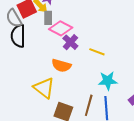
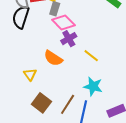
yellow triangle: (44, 88) -> (30, 75), size x0.6

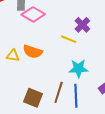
purple cross: (69, 39) -> (82, 25), moved
yellow triangle: (30, 75) -> (13, 56), moved, turned -32

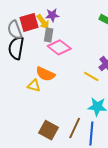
orange semicircle: (33, 52) -> (45, 74), moved

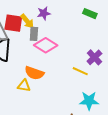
purple star: (52, 15) -> (44, 13), moved
red square: (29, 22) -> (13, 23), turned 30

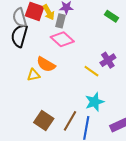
gray rectangle: (34, 34) -> (61, 21), moved
yellow triangle: (24, 86) -> (33, 75), turned -32
cyan star: (89, 101) -> (95, 102), turned -30

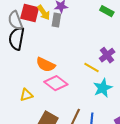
pink diamond: (62, 39) -> (56, 83), moved
yellow triangle: (33, 75) -> (26, 95), moved
cyan star: (95, 102) -> (103, 88), moved

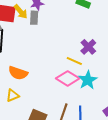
orange semicircle: (46, 65) -> (18, 73), moved
pink diamond: (56, 83) -> (68, 78), moved

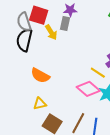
yellow arrow: (21, 12) -> (51, 32), moved
yellow triangle: (13, 95) -> (40, 104), moved

